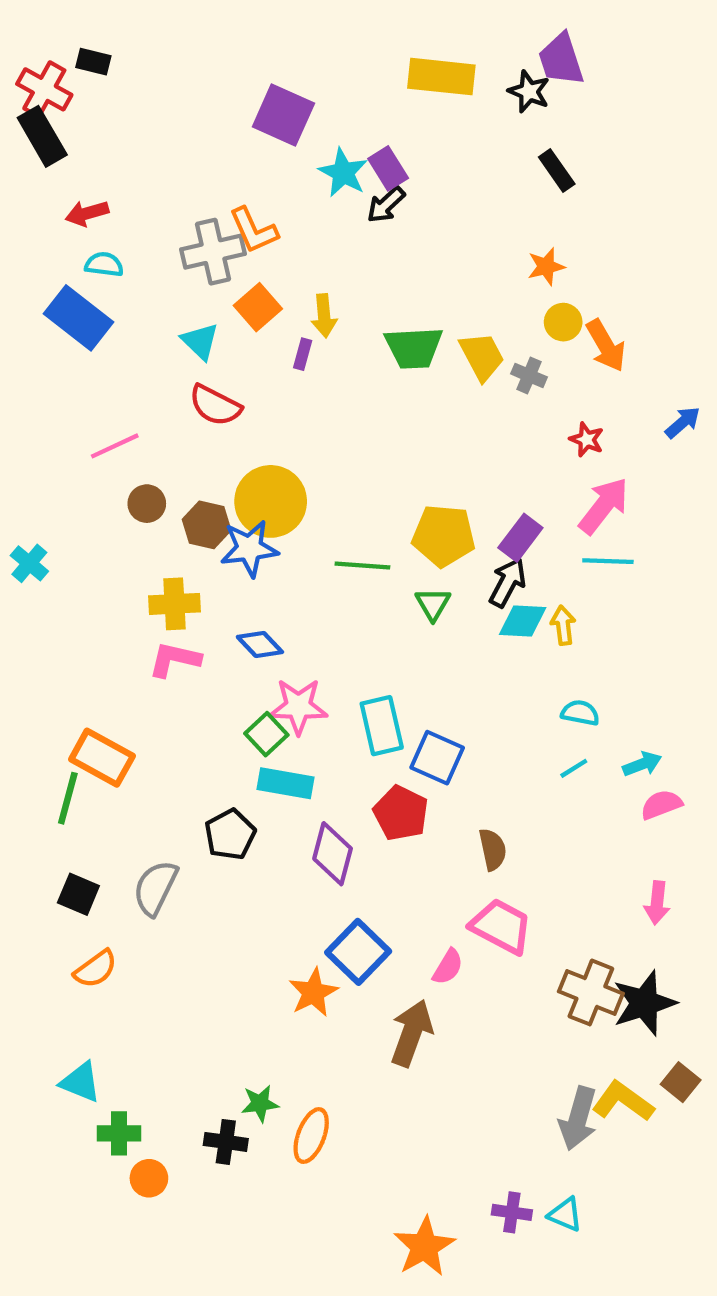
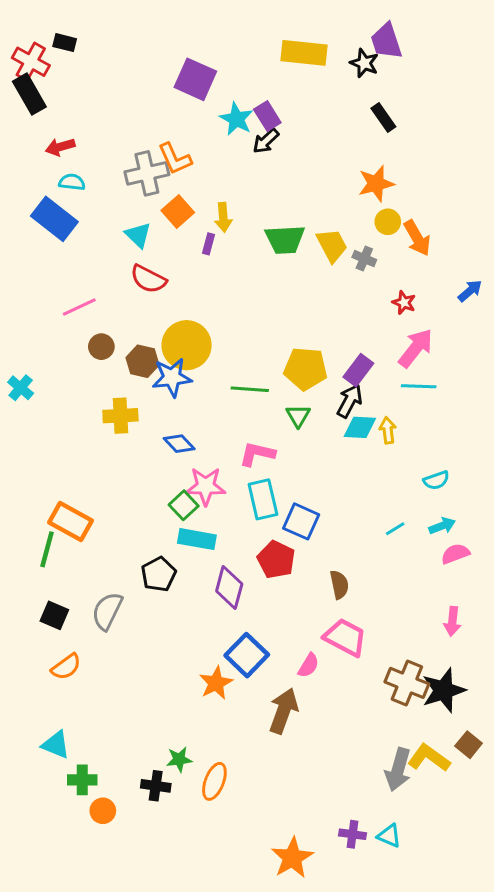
orange star: (546, 267) -> (376, 184), size x1.4
pink L-shape: (175, 659) -> (257, 454), moved
cyan semicircle: (580, 713) -> (436, 480), moved, turned 150

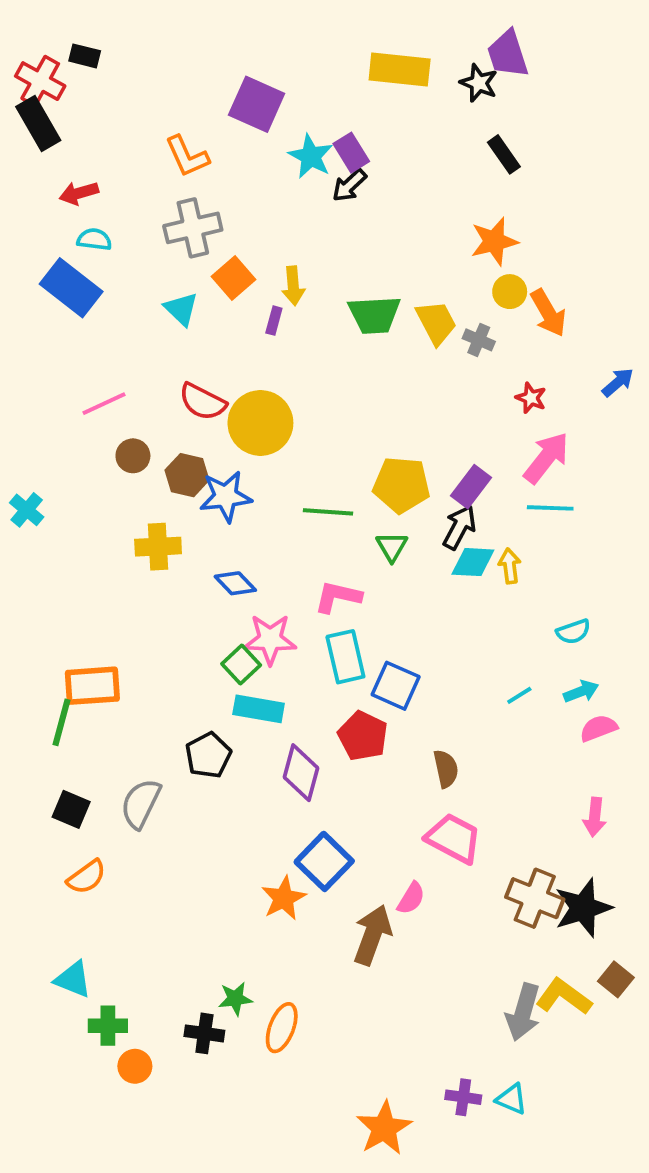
orange L-shape: (175, 159) -> (187, 156), moved
red semicircle: (148, 279) -> (202, 402), moved
yellow circle: (187, 345) -> (260, 423), moved
orange rectangle: (71, 521) -> (92, 686), turned -33
pink semicircle: (308, 665) -> (411, 898), moved

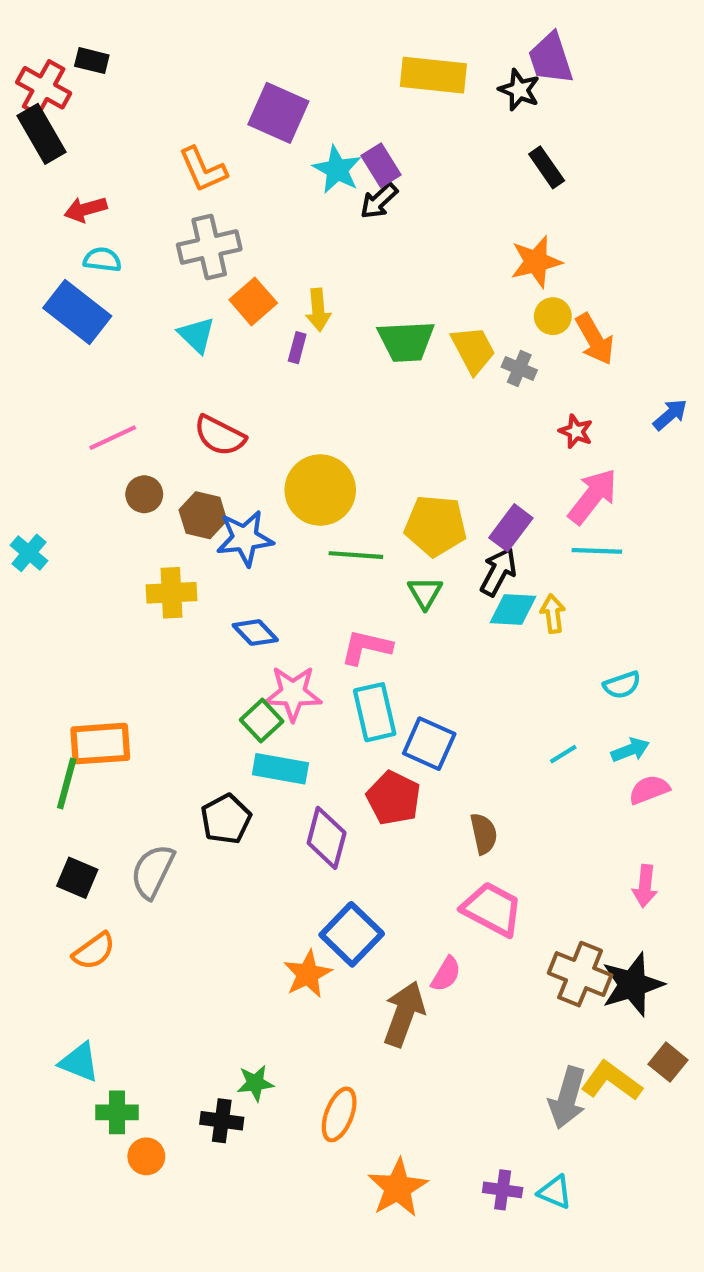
yellow circle: (260, 423) -> (320, 490), moved
orange ellipse: (282, 1028) -> (339, 1114), moved
orange star: (384, 1128) -> (398, 1188), moved

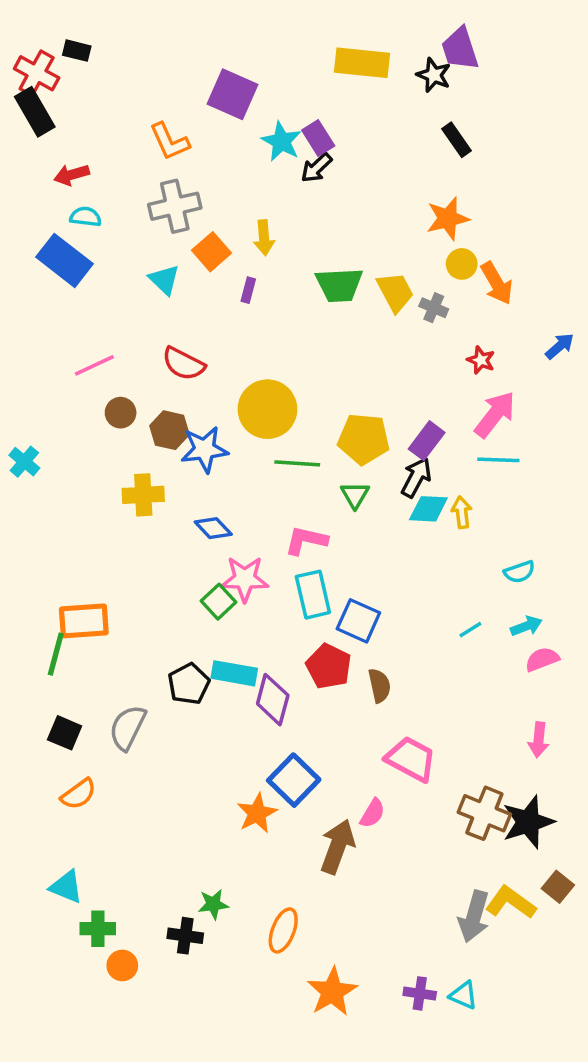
yellow arrow: (318, 310) -> (264, 238), moved
cyan rectangle: (280, 769) -> (234, 673), moved
brown semicircle: (484, 834) -> (379, 686), moved

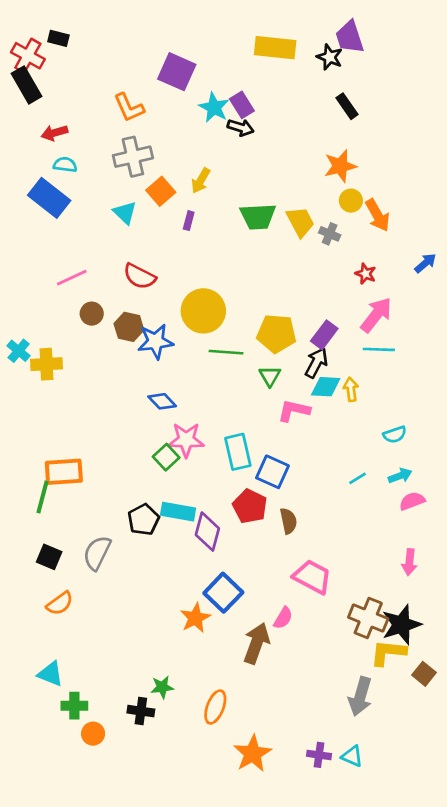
black arrow: (316, 168) -> (241, 127), turned -120
yellow arrow: (264, 238) -> (201, 181), turned 35
yellow cross: (143, 495) -> (46, 364), moved
pink L-shape: (306, 540) -> (294, 411), moved
yellow L-shape: (511, 902) -> (388, 653), moved, turned -30

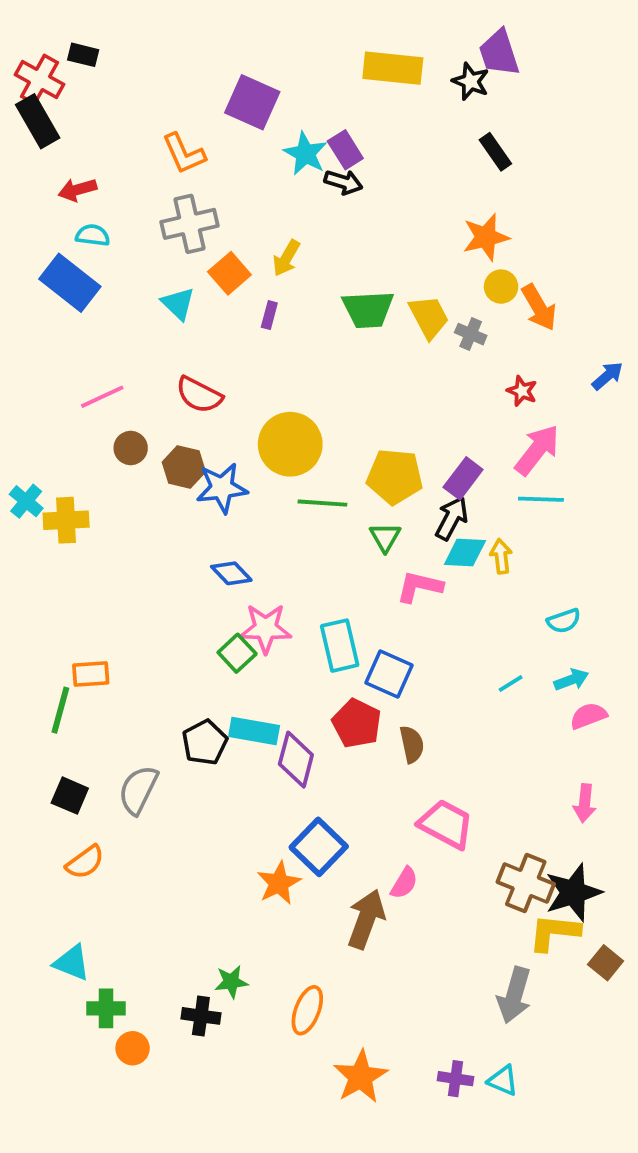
orange rectangle: (64, 472) -> (91, 674), size x0.7

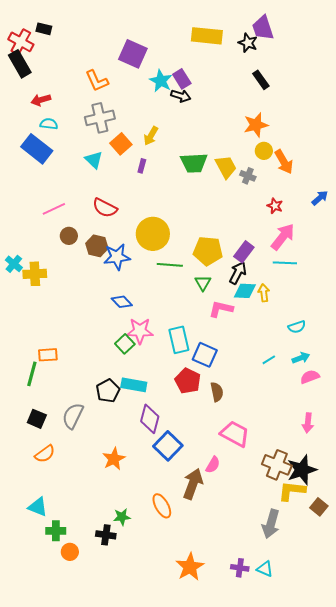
purple diamond: (296, 760) -> (150, 419), moved
orange star: (279, 883) -> (114, 459), moved
orange ellipse: (307, 1010) -> (162, 506), moved, turned -50

